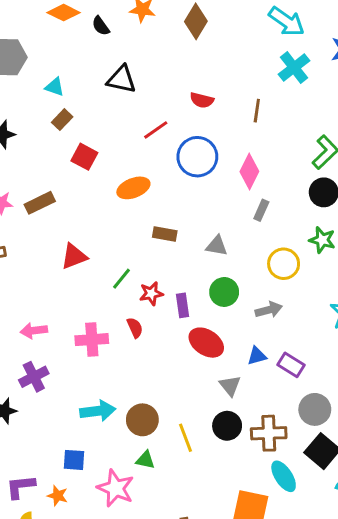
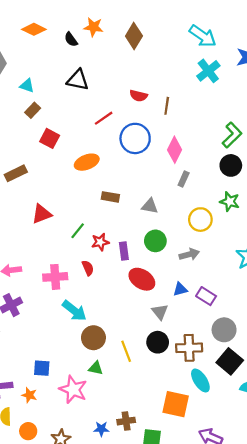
black semicircle: (101, 26) -> (71, 39), moved
brown line: (257, 111) -> (167, 106), moved
cyan arrow: (98, 411) -> (74, 311), moved, turned 45

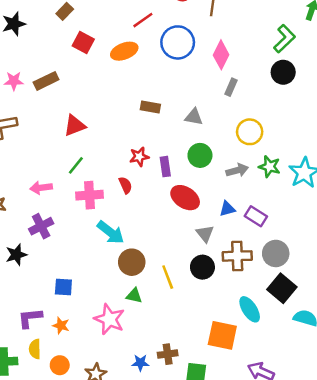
orange ellipse: (87, 162) -> (124, 51), moved
green star: (230, 202) -> (269, 167), moved
green line: (78, 231) -> (76, 165), moved
brown cross: (189, 348) -> (237, 256), moved
blue square: (42, 368) -> (63, 287), moved

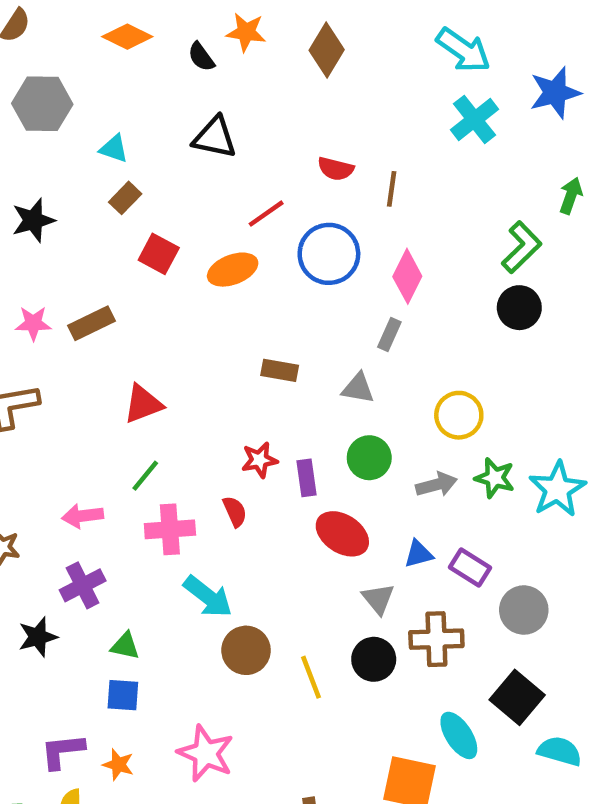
gray rectangle: (231, 87) -> (389, 335), moved
gray circle: (276, 253) -> (524, 610), moved
green triangle: (134, 296) -> (125, 646), moved

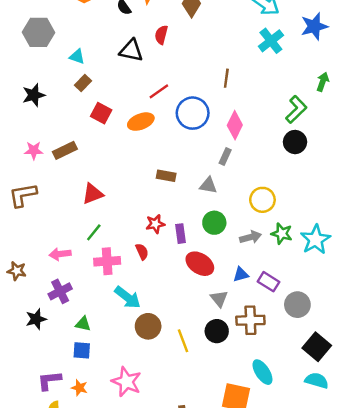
red semicircle: (336, 169) -> (161, 35), moved, turned 90
black square: (517, 697) -> (317, 347), moved

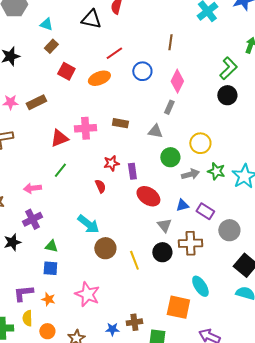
blue circle: (193, 113) -> (142, 71), size x0.7
green circle: (214, 223) -> (170, 157), moved
pink cross: (107, 261) -> (85, 128), moved

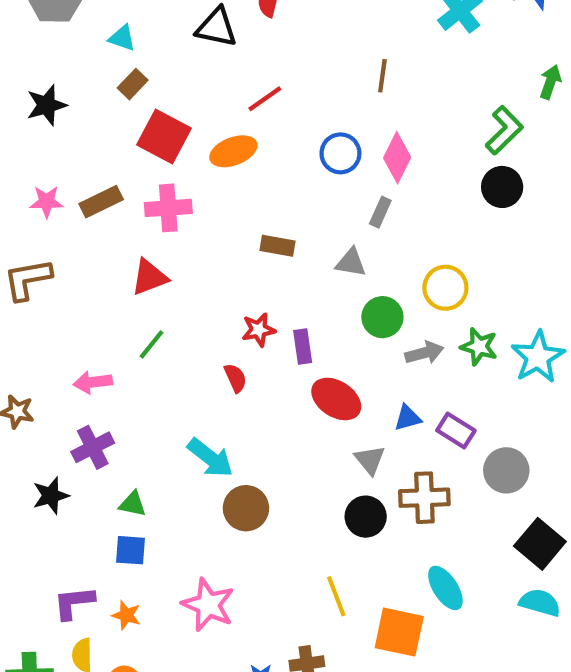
red square: (66, 71) -> (164, 137), size x1.4
blue circle: (142, 71) -> (340, 153), moved
pink cross: (85, 128) -> (168, 208), moved
yellow line: (134, 260) -> (336, 596), moved

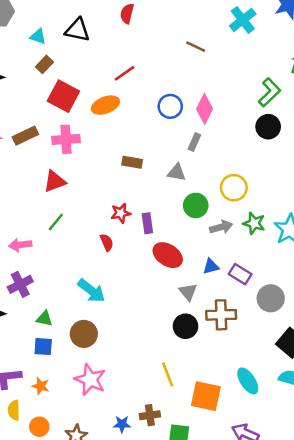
black triangle: (217, 27) -> (77, 30), moved
brown line: (382, 76) -> (196, 47), moved, turned -72
brown circle: (246, 508) -> (84, 334), moved
cyan ellipse: (445, 588) -> (248, 381), moved

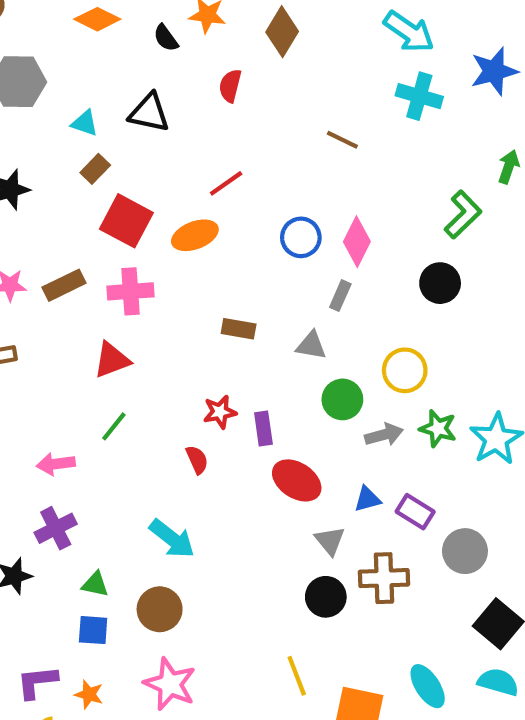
cyan cross: (243, 20) -> (419, 96), turned -36
black circle: (268, 127) -> (440, 283), moved

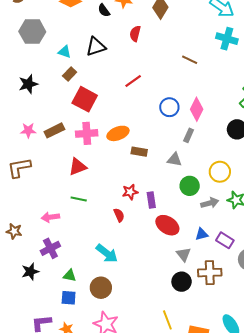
black triangle: (149, 113) -> (96, 47), turned -30
orange ellipse: (195, 235) -> (118, 133), moved
green line: (114, 426) -> (79, 199), turned 63

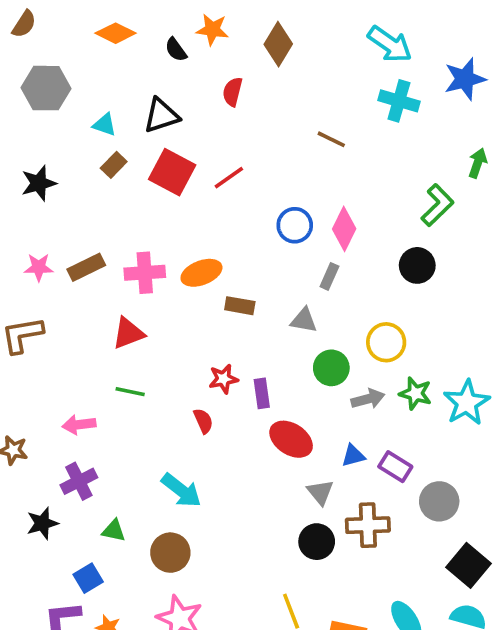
red square: (85, 99) -> (172, 172), moved
blue square: (69, 298) -> (88, 578), moved, turned -35

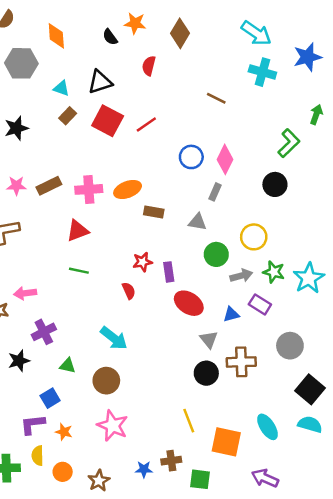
orange diamond: (116, 33) -> (56, 36), moved, turned 60
pink arrow: (79, 425) -> (25, 293), moved
purple rectangle: (395, 467) -> (260, 304), moved

